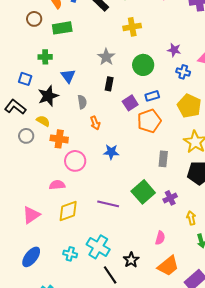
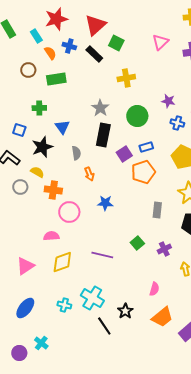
black rectangle: (109, 84) -> (103, 135), size x1.6
green square: (143, 192) -> (137, 243), size x0.6

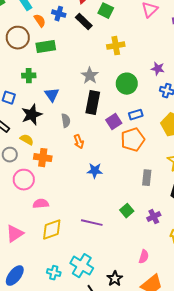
brown circle: (28, 70) -> (18, 38), size x1.5
pink circle: (69, 212) -> (24, 180), moved

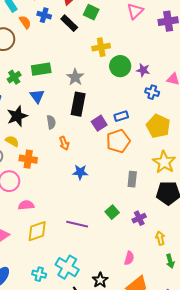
green rectangle: (46, 47) -> (41, 69), moved
green cross: (29, 76) -> (14, 77), turned -32
green circle: (127, 84) -> (120, 66), moved

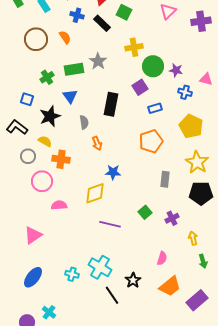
orange semicircle: (25, 22) -> (65, 37), moved
gray star: (75, 77) -> (98, 61), moved
blue rectangle: (121, 116) -> (155, 108), moved
purple square: (99, 123) -> (140, 87), moved
yellow diamond: (37, 231) -> (95, 193), moved

